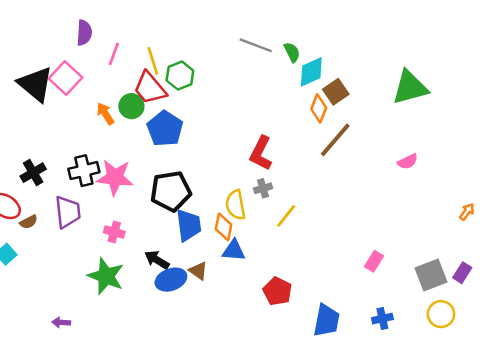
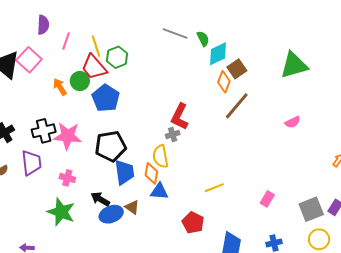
gray cross: (263, 188) -> (173, 135), moved
yellow line: (286, 216) -> (214, 188), moved, turned 30

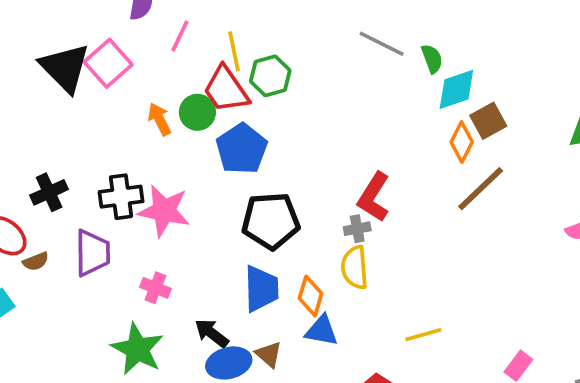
black pentagon: (111, 146) -> (271, 221), moved
yellow semicircle: (160, 156) -> (355, 267), moved

